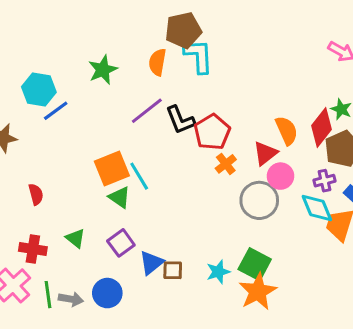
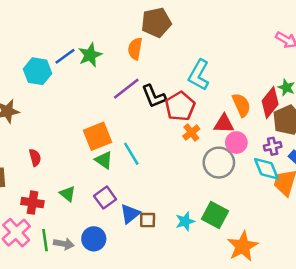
cyan L-shape: (198, 56) -> (199, 75), moved, turned -148
blue line: (56, 111) -> (65, 56), moved
red triangle: (265, 153) -> (224, 124), turned 40
cyan line: (139, 176) -> (131, 154), moved
orange star: (258, 292) -> (243, 246), moved

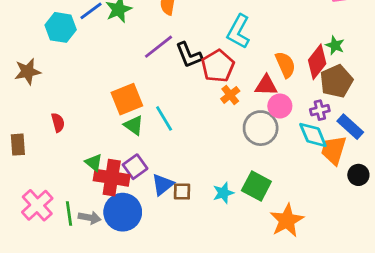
red cross: (32, 203) -> (112, 178), moved, size x1.4
blue circle: (94, 239) -> (123, 212), size x1.4

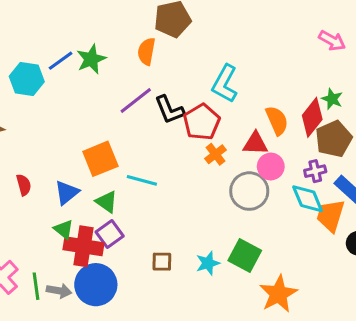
cyan line: (164, 118) -> (142, 180), turned -44
green triangle: (134, 125) -> (107, 202), moved
blue triangle: (163, 185) -> (67, 193), moved

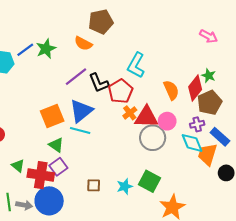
orange semicircle: (146, 51) -> (83, 44), turned -72
red triangle: (255, 143) -> (146, 117), moved, size x1.4
blue triangle: (67, 193) -> (81, 111), moved, size x1.4
green triangle: (64, 229) -> (18, 166), moved

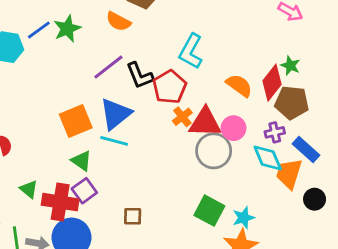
orange semicircle: (171, 90) -> (239, 85), turned -30
brown pentagon: (210, 103) -> (292, 103), turned 30
cyan star: (125, 186) -> (243, 218), moved

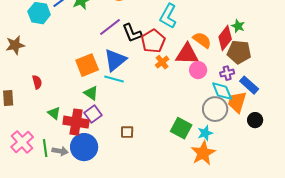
red triangle: (205, 122) -> (187, 54), moved
gray circle: (214, 151) -> (215, 109), moved

